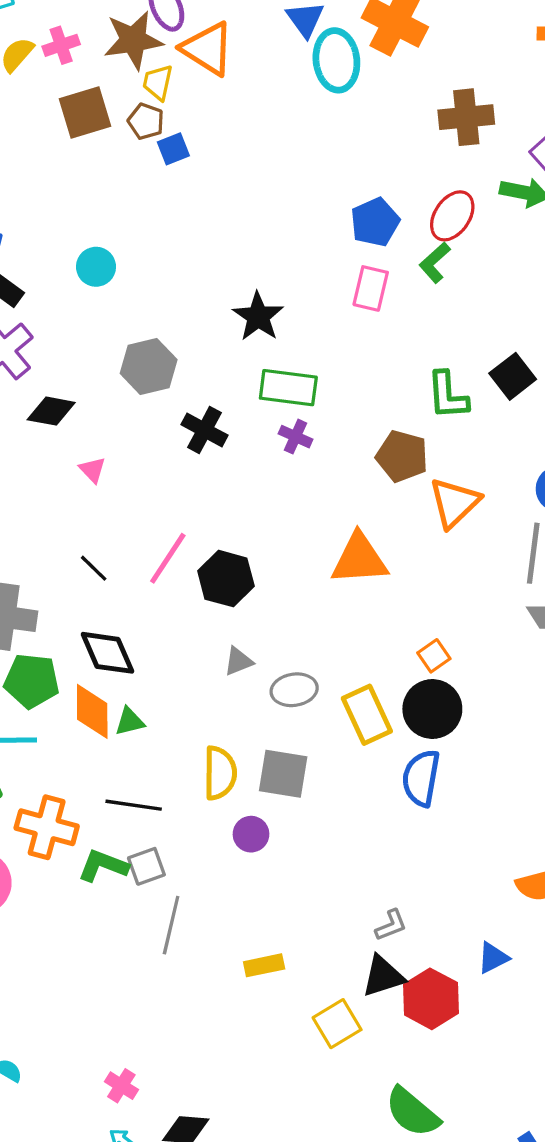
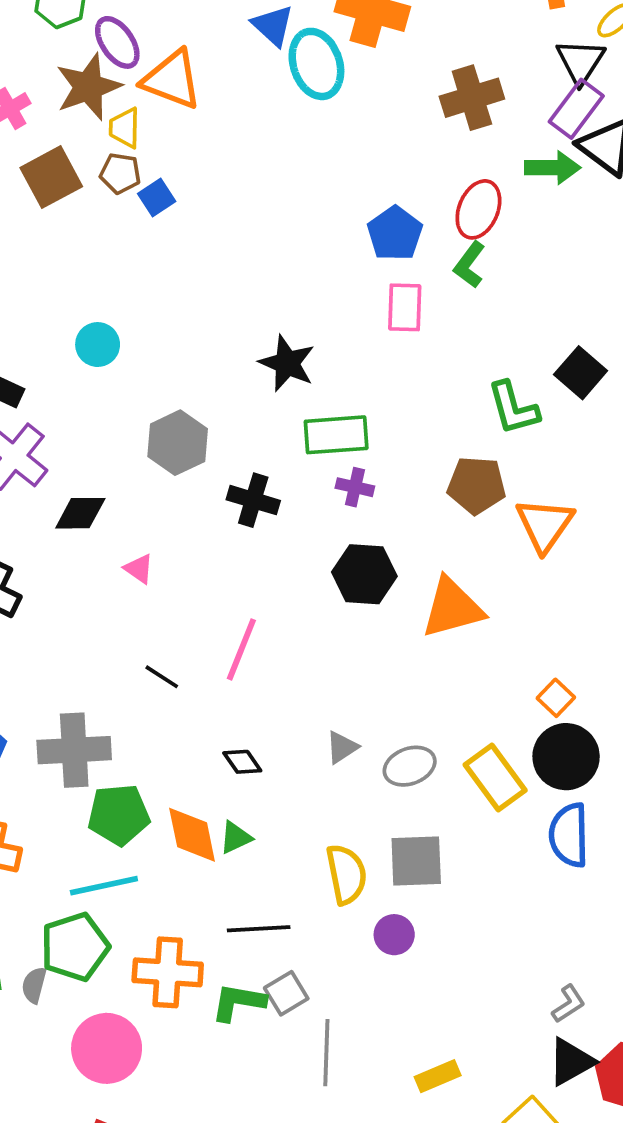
black hexagon: (226, 579) -> (364, 574), moved
black diamond: (108, 653) -> (242, 762), moved, size x0.6

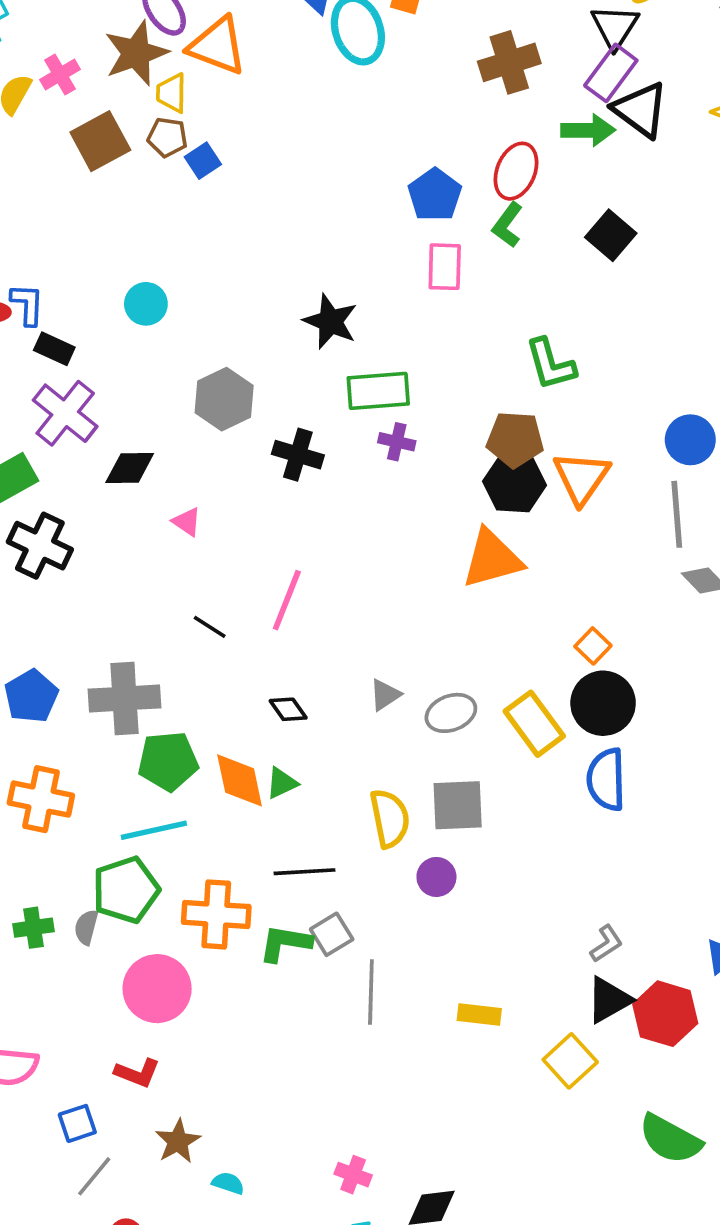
black square: (581, 373) -> (611, 235), moved
black hexagon: (364, 574) -> (515, 483), moved
yellow rectangle: (438, 1076) -> (479, 1014), turned 30

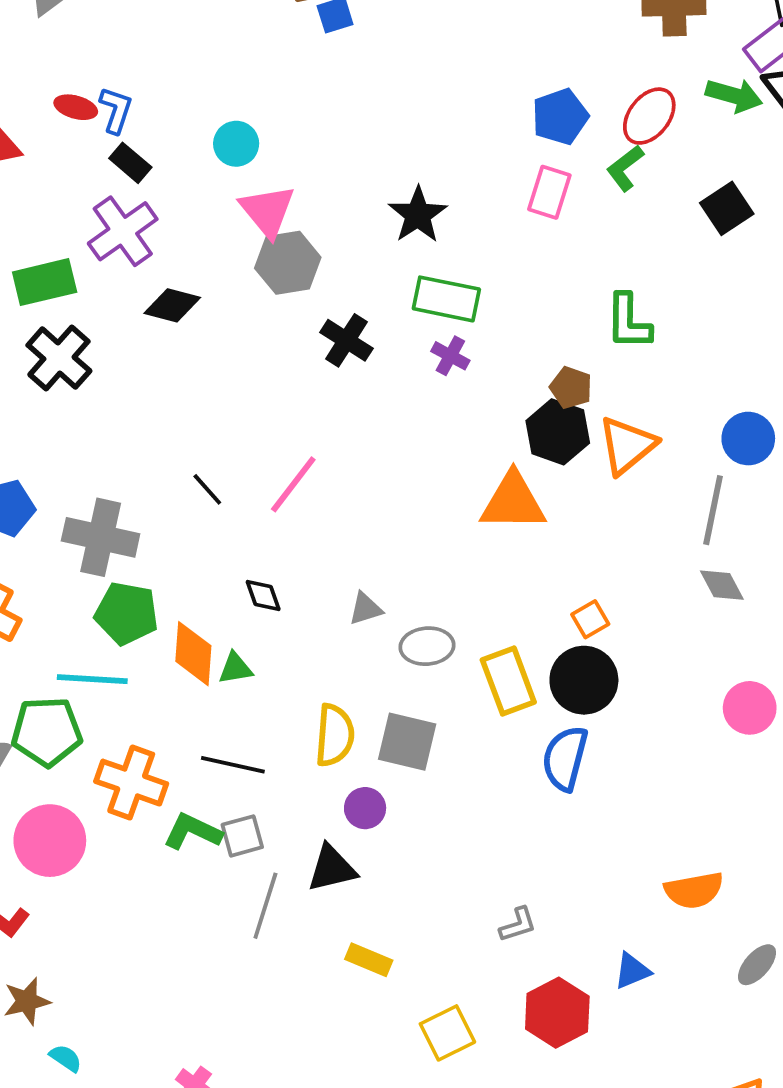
brown pentagon: (515, 439) -> (571, 388), size x0.7
pink triangle: (187, 522) -> (267, 211), moved, size x1.8
black triangle: (609, 1000) -> (332, 868), moved

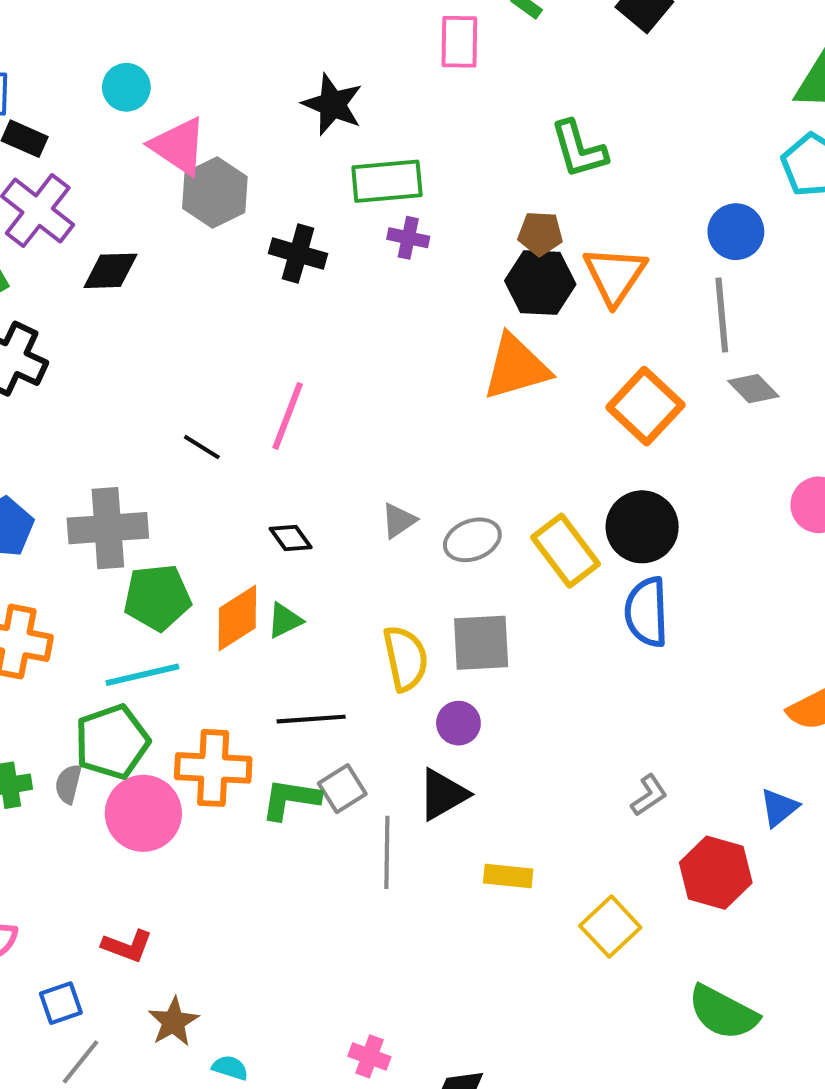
orange square: (590, 619) -> (645, 406), moved, size x1.8
orange diamond: (193, 654) -> (237, 618), turned 70
pink circle: (50, 841) -> (143, 813), moved

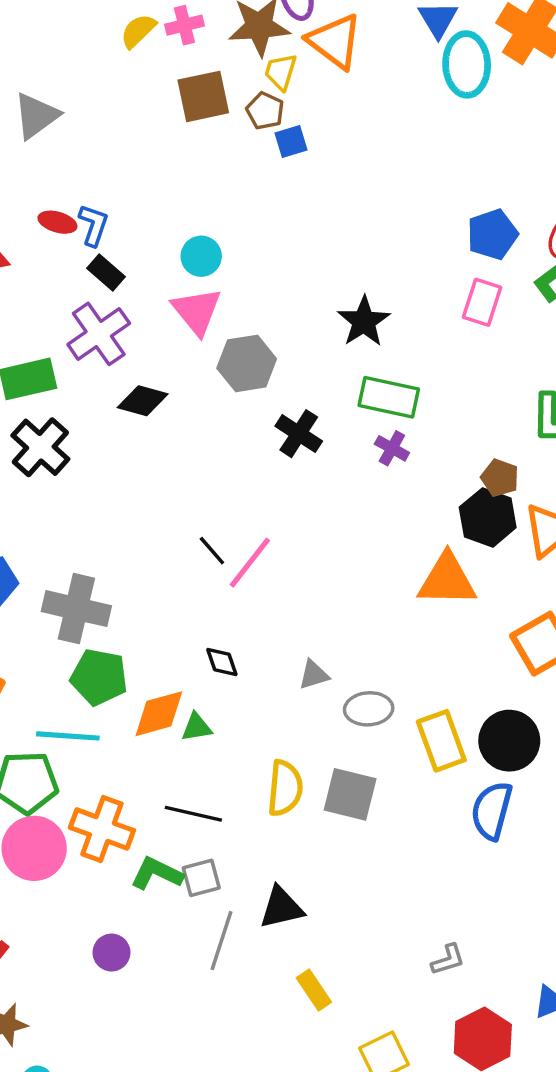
pink triangle: (179, 146) -> (197, 311), moved
black line: (202, 447) -> (212, 551), moved
purple circle: (458, 723) -> (111, 953), moved
yellow rectangle: (508, 876) -> (314, 990), turned 33

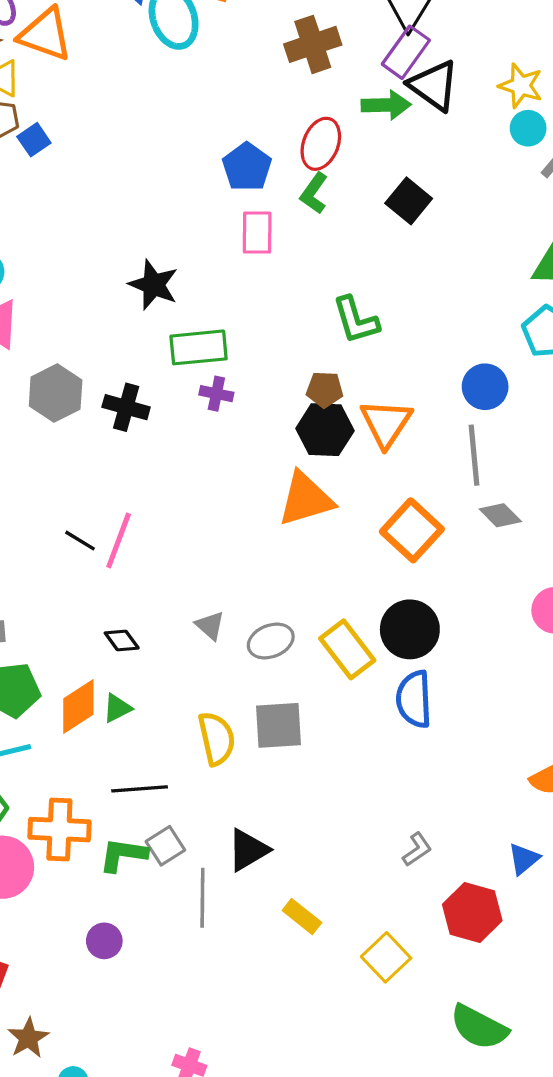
gray hexagon: (247, 363) -> (56, 393), moved
gray triangle: (314, 675) -> (210, 626), turned -44

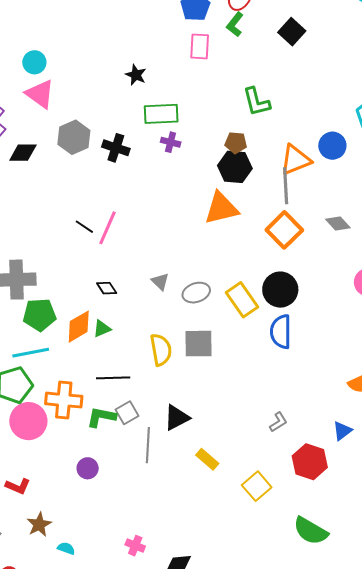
black star: (154, 285) -> (136, 75), size x0.7
orange triangle: (386, 423) -> (295, 160), moved, turned 32
gray line: (474, 455) -> (286, 186), moved

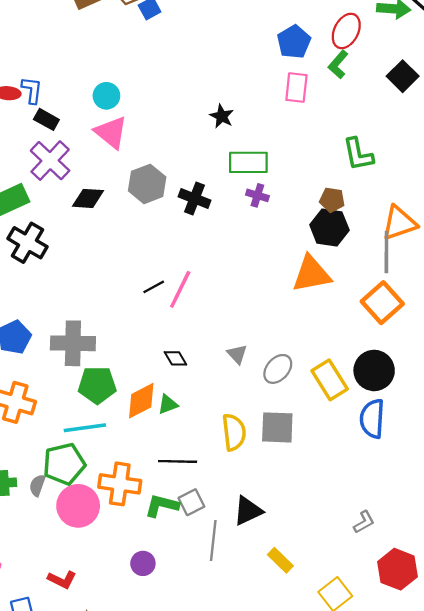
black line: (84, 227) -> (154, 287), turned -66
gray ellipse: (196, 293) -> (278, 369), turned -32

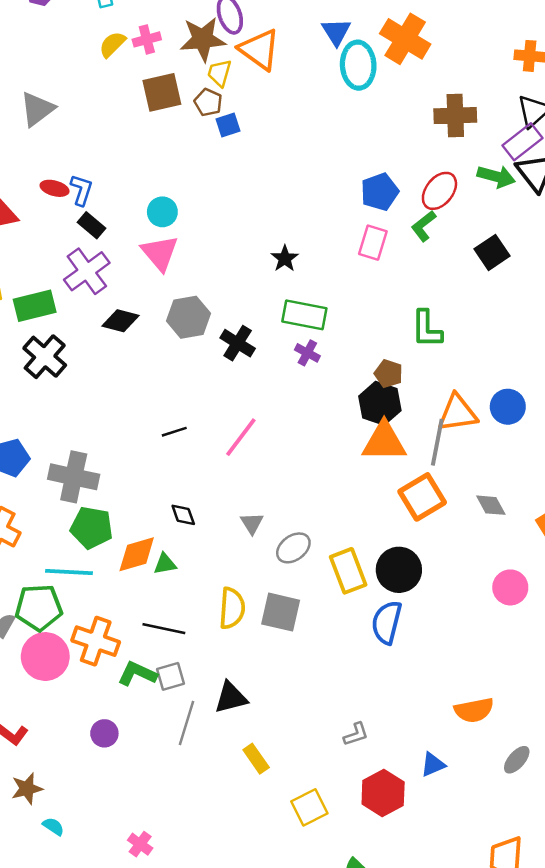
orange triangle: (311, 274) -> (384, 442), moved
pink line: (180, 289) -> (241, 437), moved

